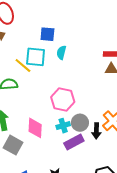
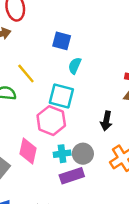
cyan square: (36, 57) -> (61, 96), moved
pink hexagon: (63, 100) -> (51, 121), moved
black arrow: (96, 131) -> (106, 121), moved

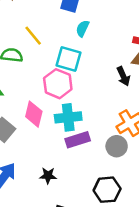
black arrow: (106, 121) -> (123, 76), moved, turned -36
cyan cross: (62, 154) -> (68, 117), size x1.5
gray circle: (83, 154) -> (117, 146), moved

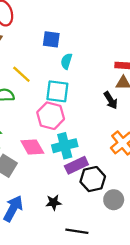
pink diamond: (34, 114) -> (32, 147), turned -35
gray circle: (117, 146) -> (114, 200), moved
black hexagon: (107, 190) -> (93, 179), moved

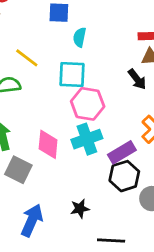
pink hexagon: (51, 116) -> (88, 104), moved
pink diamond: (32, 147) -> (48, 144), turned 40
purple rectangle: (76, 165) -> (122, 152), moved

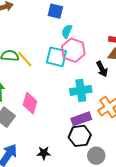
yellow line: (27, 58) -> (25, 59), moved
pink hexagon: (88, 104) -> (73, 50), moved
cyan cross: (87, 139) -> (81, 90), moved

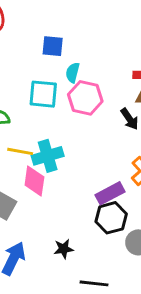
cyan square: (56, 57) -> (43, 94), moved
yellow line: (25, 59) -> (20, 151), moved, turned -30
cyan cross: (81, 90) -> (48, 156), moved

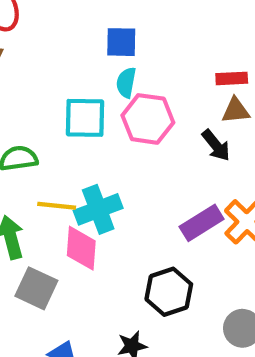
blue square: (53, 46) -> (121, 42), moved
purple rectangle: (110, 193) -> (202, 223), moved
black hexagon: (111, 218) -> (169, 292), moved

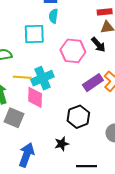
pink hexagon: (148, 119) -> (73, 51), moved

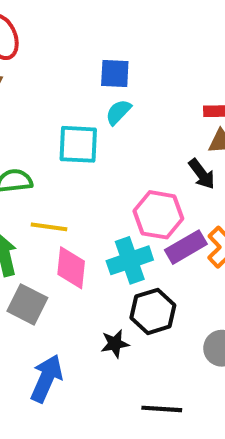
cyan semicircle: (53, 16) -> (118, 112), turned 32
pink hexagon: (73, 51) -> (158, 215), moved
cyan cross: (42, 78) -> (130, 260), moved
black star: (62, 144) -> (115, 344), moved

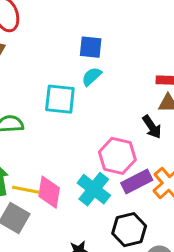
yellow line: (49, 227) -> (26, 190), moved
cyan cross: (130, 260) -> (94, 189), turned -36
black hexagon: (153, 311) -> (129, 230), moved

